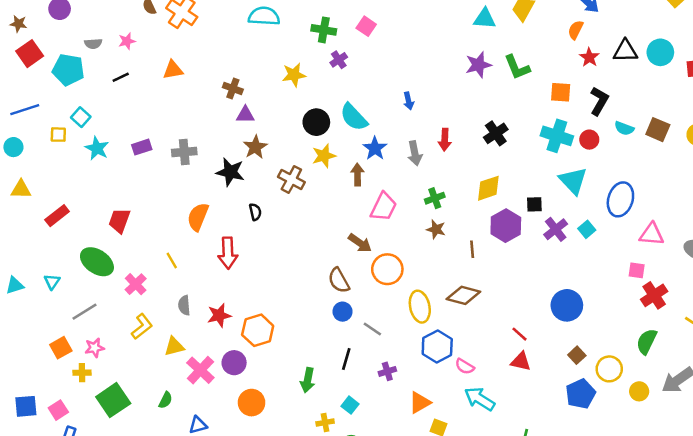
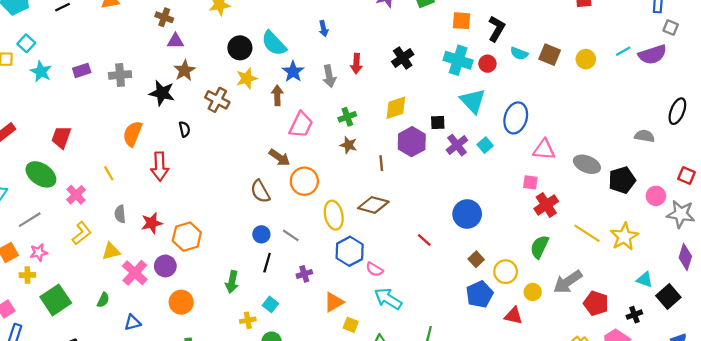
blue circle: (342, 312) -> (261, 234), moved
red triangle: (521, 361) -> (513, 316), moved

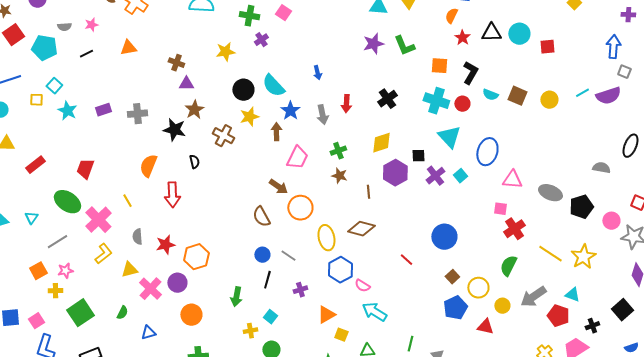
pink cross: (76, 195) -> (98, 220), size x1.5
cyan triangle: (645, 280) -> (572, 295), moved

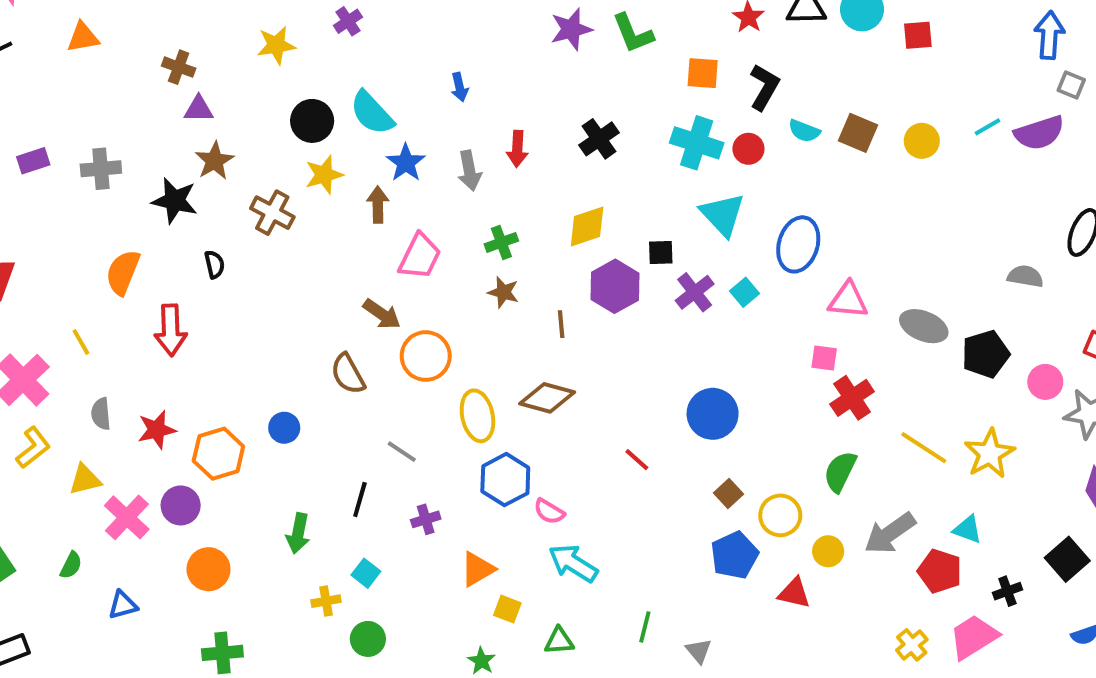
blue circle: (262, 255) -> (284, 428), moved

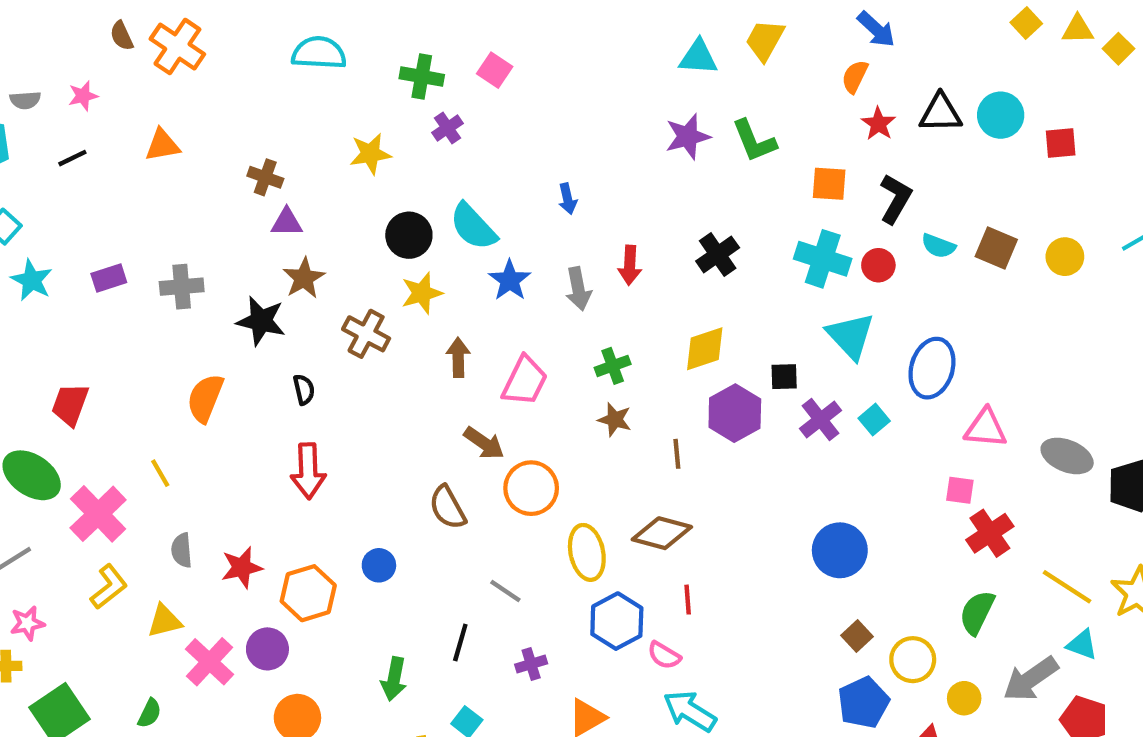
brown arrow: (378, 205) -> (458, 357), moved
red arrow: (171, 330) -> (308, 471), moved
red line: (637, 460) -> (688, 600), moved, turned 44
cyan triangle: (968, 529) -> (1082, 645), moved

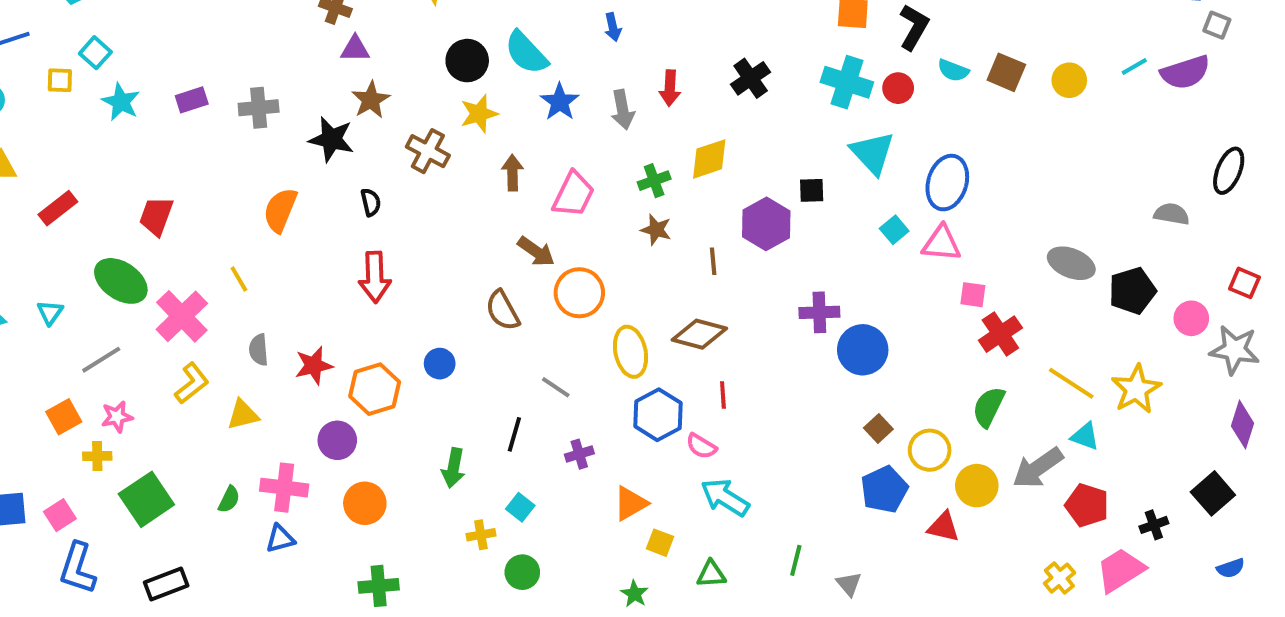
yellow diamond: (705, 349) -> (709, 159), moved
purple cross: (821, 420) -> (819, 312), moved, turned 36
pink triangle: (986, 428) -> (941, 244), moved
pink cross: (210, 662) -> (284, 488), moved, turned -36
yellow circle: (964, 698) -> (977, 486), size x1.4

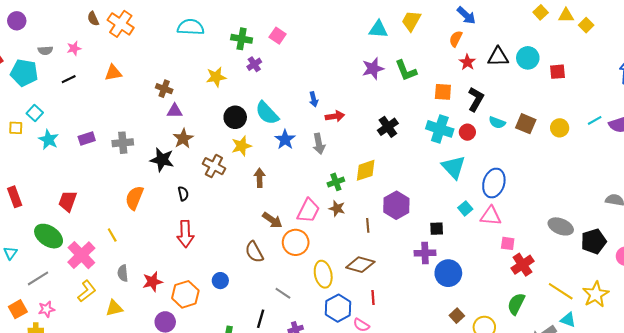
red arrow: (670, 88) -> (335, 116), moved, turned -102
black square: (812, 190) -> (437, 229), moved
pink trapezoid: (573, 194) -> (308, 211), moved
red rectangle: (58, 208) -> (15, 197), turned -72

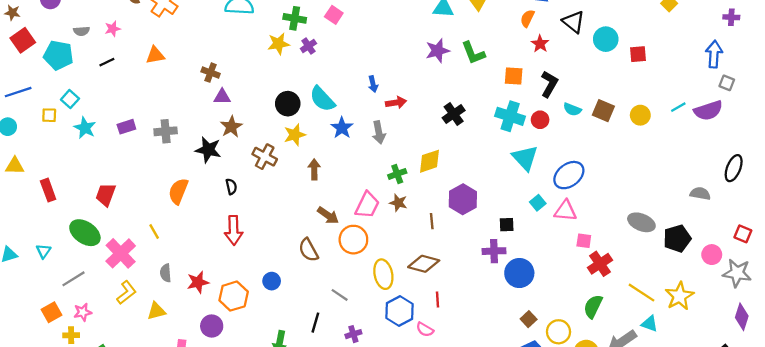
black triangle: (498, 57) -> (573, 22), moved, turned 40
yellow star: (216, 77) -> (279, 44), moved
blue ellipse: (494, 183) -> (569, 175), turned 36

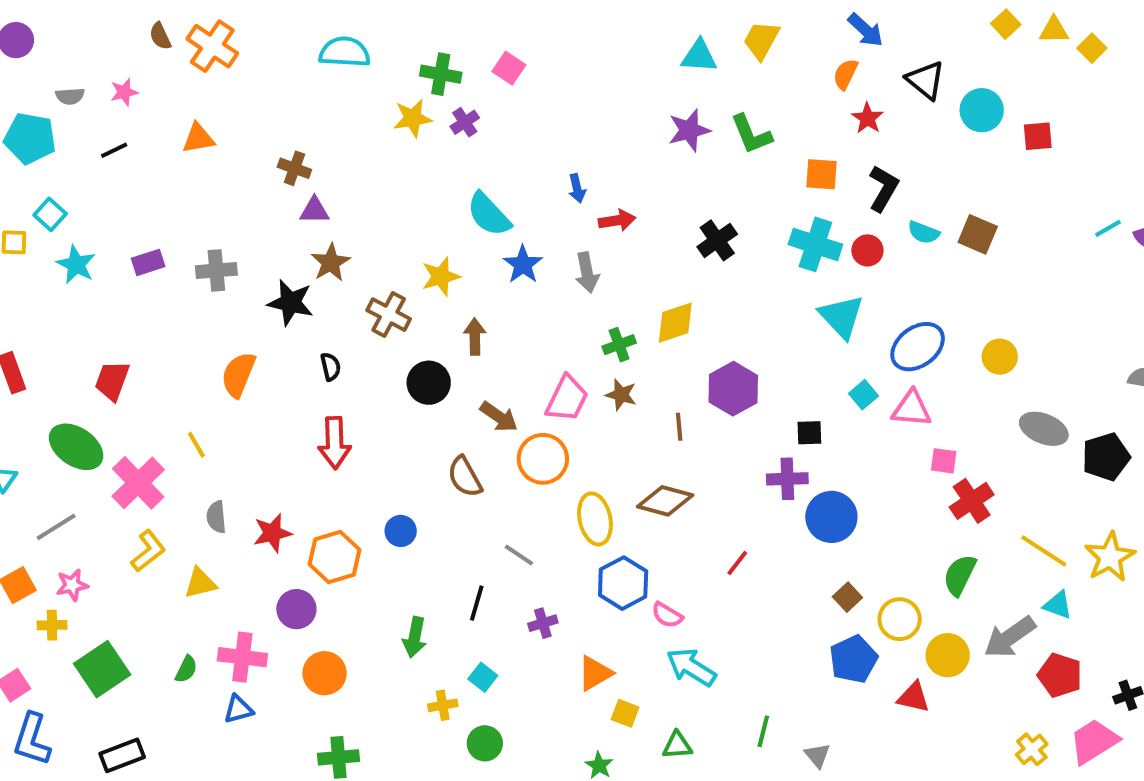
black circle: (288, 104) -> (429, 383), moved
yellow circle: (640, 115) -> (1000, 357), moved
red line: (438, 300) -> (737, 563), moved, turned 42

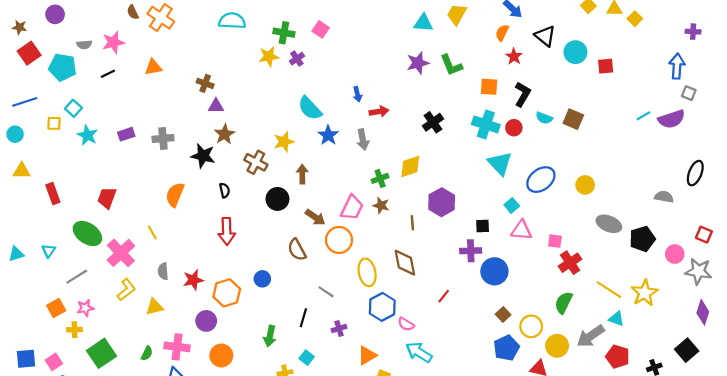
pink star: (124, 92) -> (113, 42), size x1.5
pink triangle: (912, 409) -> (521, 230), moved
brown diamond: (665, 501) -> (405, 263), turned 64

